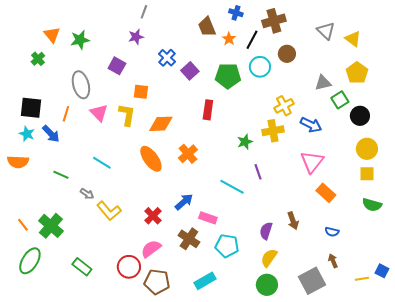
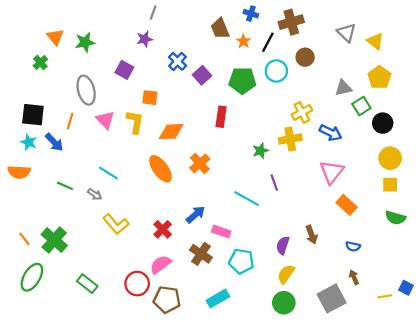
gray arrow: (87, 194) -> (95, 194), moved

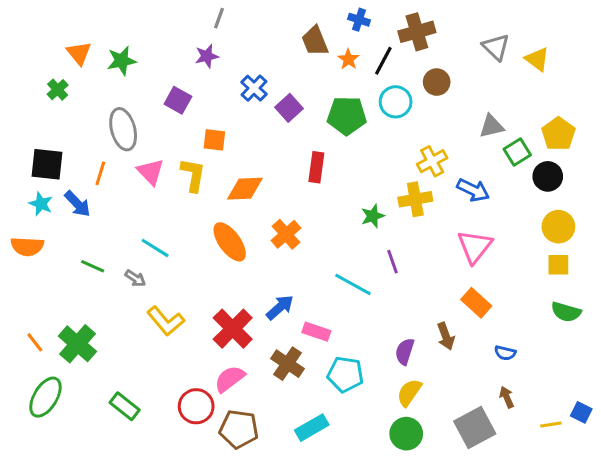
yellow pentagon: (379, 77) -> (558, 134), moved
orange rectangle: (347, 205) -> (476, 303), moved
red cross: (163, 229) -> (233, 329), size x1.5

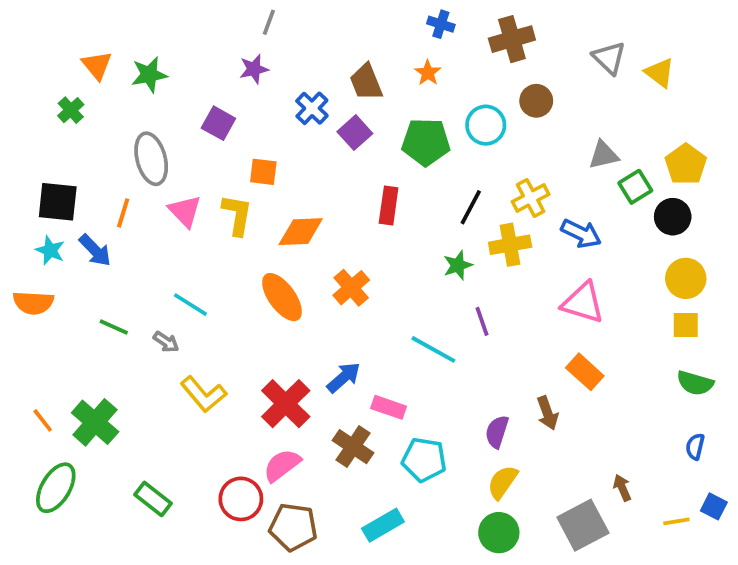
brown trapezoid: (315, 41) -> (366, 82), moved
black line: (383, 61) -> (471, 207), moved
pink triangle: (475, 246) -> (583, 303), turned -51
blue semicircle: (505, 353) -> (695, 447), moved, turned 90

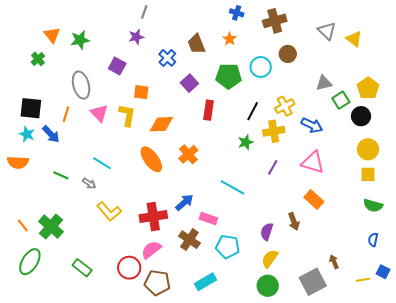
purple square: (355, 133) -> (189, 83), moved
purple line: (482, 321) -> (273, 167), moved, turned 49
red cross: (286, 404) -> (153, 217), turned 36

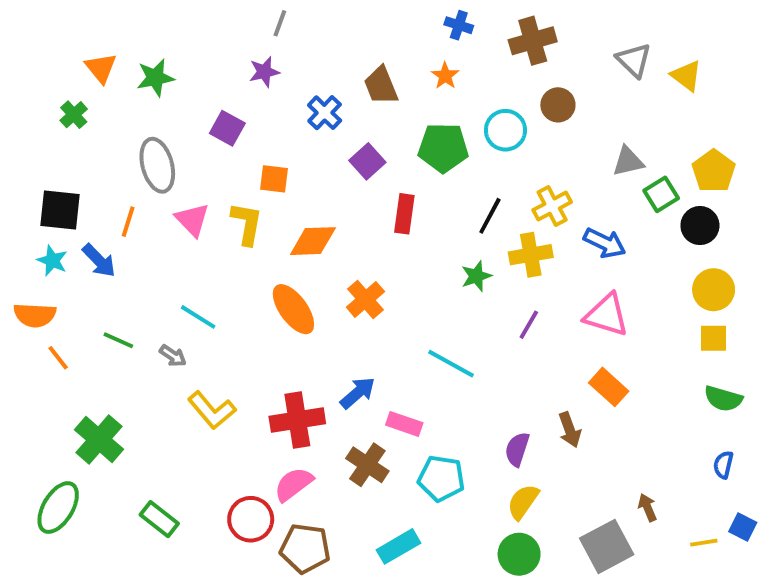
orange line: (23, 226) -> (58, 358), moved

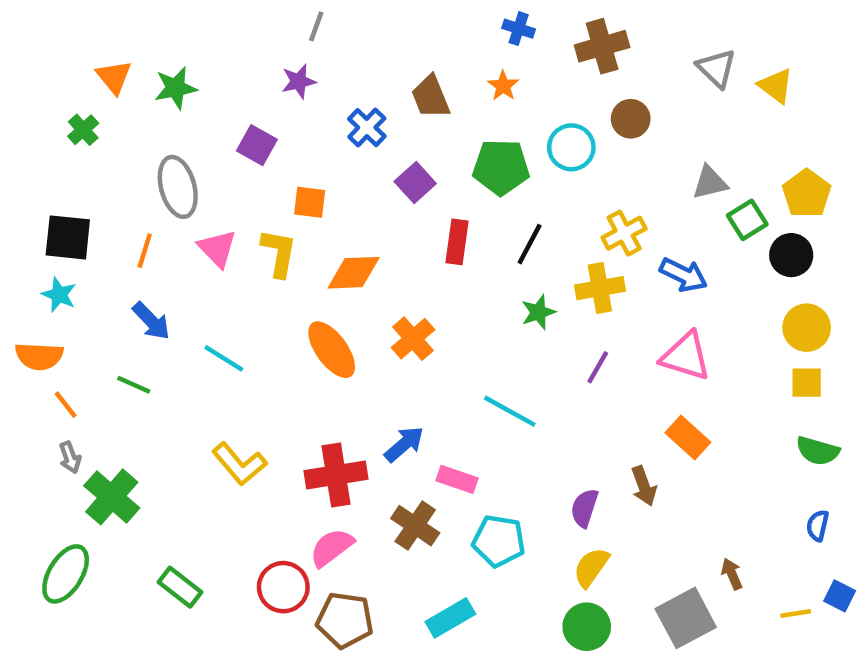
black line: (490, 216) -> (530, 244), moved
blue arrow: (99, 261) -> (151, 321), moved
gray arrow: (173, 356) -> (70, 457), moved, turned 36

